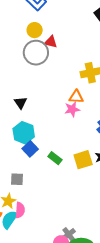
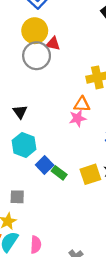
yellow circle: (35, 30) -> (35, 31), size x1.5
blue square: (30, 149) -> (45, 165), moved
pink semicircle: (20, 210) -> (36, 245), moved

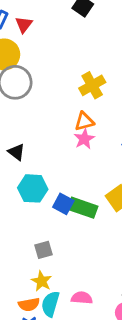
red triangle: (53, 44) -> (24, 25), moved, turned -48
green rectangle: (59, 173) -> (83, 208), size x1.5
pink semicircle: (36, 245) -> (82, 298), turned -72

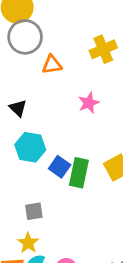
orange triangle: (84, 121) -> (52, 65), moved
green rectangle: (83, 208) -> (79, 173), turned 76

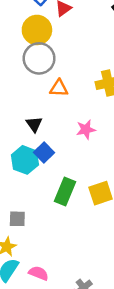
black triangle: (18, 108) -> (34, 124), moved
blue square: (60, 167) -> (44, 153), moved

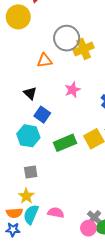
gray circle: (39, 58) -> (67, 38), moved
cyan hexagon: (25, 160) -> (28, 136), moved
green rectangle: (65, 192) -> (65, 143), turned 55

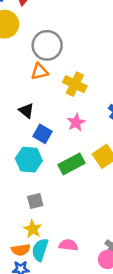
gray circle: (67, 38) -> (47, 45), moved
yellow cross: (84, 49) -> (75, 84), moved, turned -36
pink star: (72, 90) -> (76, 122), moved

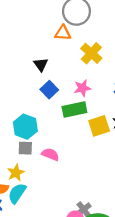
cyan hexagon: (29, 160) -> (25, 127), moved
green rectangle: (72, 164) -> (74, 110), moved
pink semicircle: (68, 245) -> (50, 154), moved

